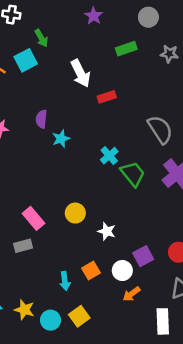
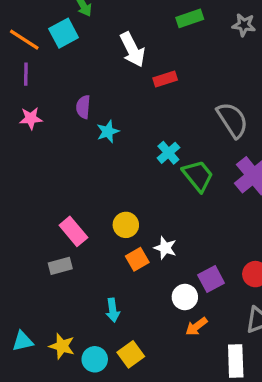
orange square: (91, 271) -> (137, 259), moved

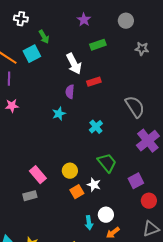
green rectangle: (190, 18) -> (98, 45), moved
purple semicircle: (83, 107) -> (70, 92), moved
green trapezoid: (198, 176) -> (107, 163), moved
purple square: (211, 279) -> (136, 181), moved
cyan arrow: (113, 310) -> (89, 223), moved

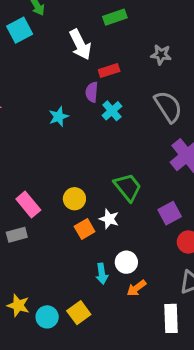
gray star: (142, 49) -> (161, 55), moved
purple semicircle: (70, 92) -> (92, 92), moved
cyan cross: (96, 127) -> (112, 111), moved

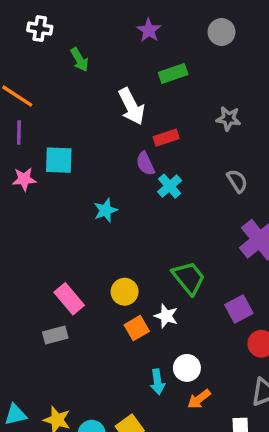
cyan square: (20, 30) -> (59, 160), moved, turned 30
purple semicircle: (92, 92) -> (145, 164), turned -30
gray semicircle: (168, 106) -> (237, 181), size x0.6
cyan star: (59, 117) -> (106, 210), moved

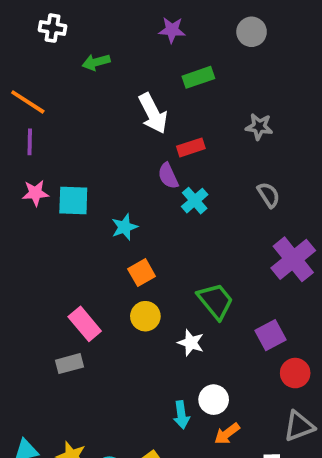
purple star: (149, 30) -> (172, 30), turned -30
green arrow: (80, 60) -> (96, 62), turned 105
cyan square: (59, 160) -> (73, 201), moved
orange square: (137, 328) -> (142, 273), moved

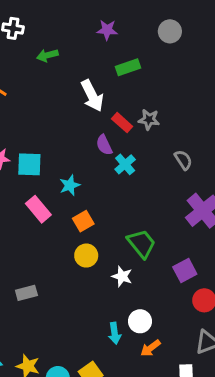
gray star: (259, 127) -> (149, 120), moved
red rectangle: (191, 147) -> (122, 123), turned 60
pink rectangle: (85, 324) -> (38, 209), moved

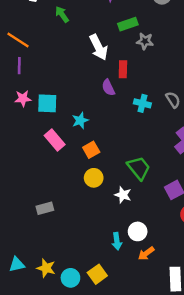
green arrow: (47, 55) -> (62, 14), turned 70
gray star: (149, 120) -> (145, 41), moved
red rectangle: (122, 123) -> (123, 69), turned 49
cyan cross: (125, 164) -> (142, 103), moved, turned -35

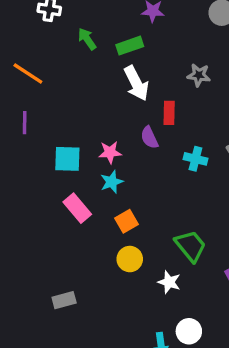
green rectangle: (128, 24) -> (130, 46), moved
purple line: (19, 66) -> (25, 123), moved
pink star: (23, 98) -> (110, 152), moved

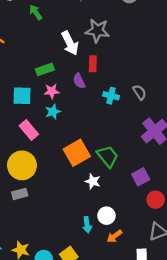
green rectangle: (130, 46) -> (45, 69), moved
gray star: (199, 75) -> (97, 31), moved, size x1.5
orange square: (126, 221) -> (77, 153), moved, size x1.6
yellow circle: (130, 259) -> (22, 165), moved, size x1.6

